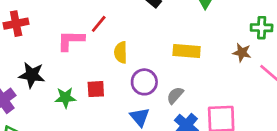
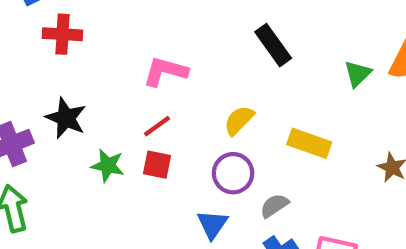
red line: (99, 24) -> (157, 126), moved
pink L-shape: (71, 40) -> (165, 71), moved
yellow semicircle: (121, 52) -> (239, 120), moved, turned 30

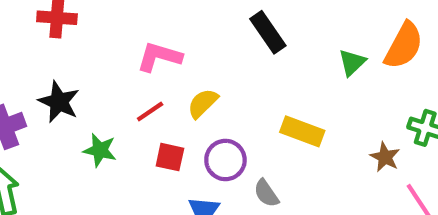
yellow semicircle: (239, 120) -> (203, 103), moved
red square: (157, 165) -> (170, 157), moved
gray semicircle: (274, 206) -> (266, 193), turned -92

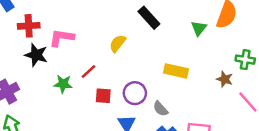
pink L-shape: (159, 57) -> (62, 38), moved
black star: (59, 102) -> (36, 55), moved
yellow semicircle: (203, 103) -> (117, 43), moved
green star: (100, 150) -> (63, 84), moved

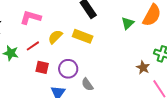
pink L-shape: (62, 38) -> (31, 17), moved
yellow semicircle: (117, 43) -> (55, 37), moved
yellow rectangle: (176, 71) -> (83, 36), moved

